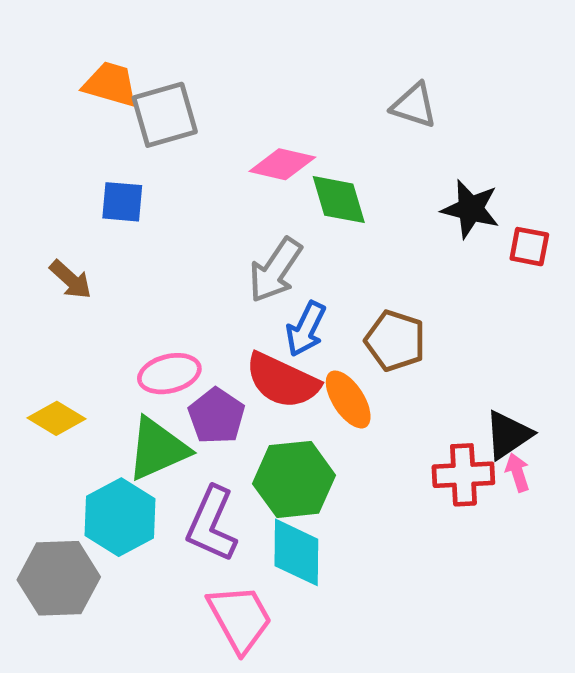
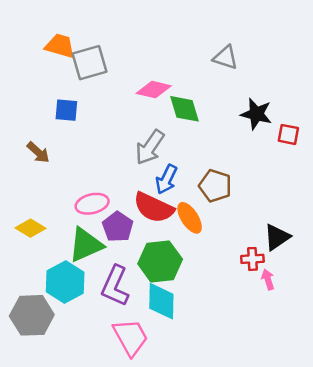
pink arrow: (518, 472) -> (268, 279), moved
red cross: (463, 475) -> (252, 259), size x0.7

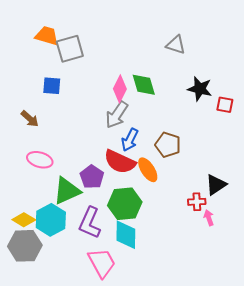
pink diamond: (154, 90) -> (120, 89), moved, turned -76
pink ellipse: (92, 204) -> (40, 160), moved, turned 30
yellow diamond: (30, 228) -> (24, 220), moved

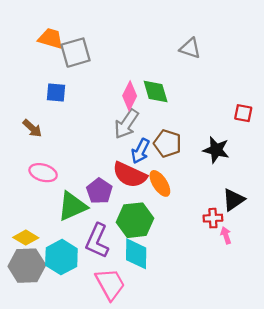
black star: (200, 89) -> (216, 150), moved
brown pentagon: (168, 145) -> (167, 143), moved
cyan hexagon: (51, 220) -> (61, 257), moved

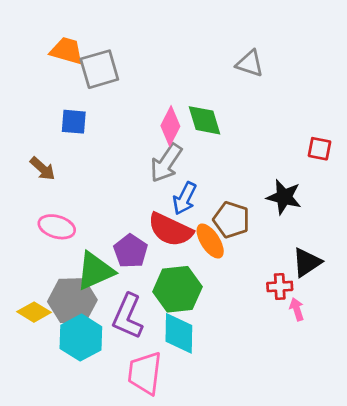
brown pentagon: (167, 143) -> (231, 220), moved
gray hexagon: (27, 266) -> (72, 301), moved
pink trapezoid: (110, 284) -> (145, 373), turned -144

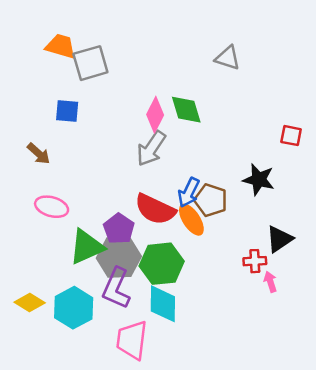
blue arrow: (185, 198) -> (189, 192), moved
gray hexagon: (72, 301) -> (119, 257), moved
yellow diamond: (34, 312) -> (30, 302), moved

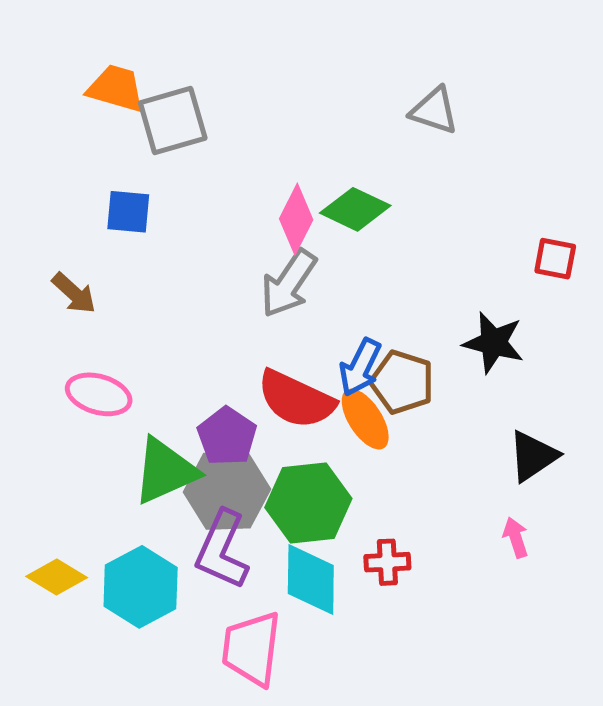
green diamond: (186, 110) -> (355, 209), turned -48
red cross: (255, 261) -> (387, 562), moved

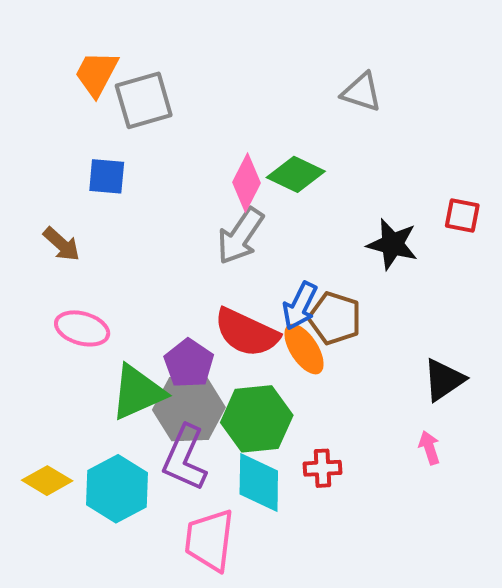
orange trapezoid: (116, 88) -> (96, 74), turned -78
black star: (493, 343) -> (392, 244), moved

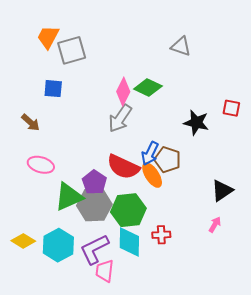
pink arrow: (429, 448) -> (215, 224), turned 49
purple L-shape: (185, 458) -> (94, 249), moved, turned 40
pink trapezoid: (209, 540) -> (105, 271), size x0.7

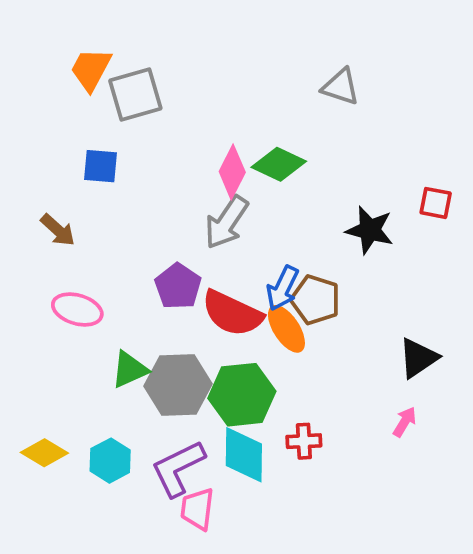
purple pentagon: (94, 182) -> (178, 286), moved
green triangle: (69, 197) -> (130, 370), size x0.7
cyan hexagon: (58, 245) -> (110, 461), size x0.7

